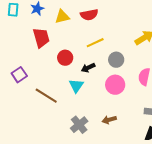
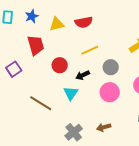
purple square: (19, 75) -> (14, 69), moved

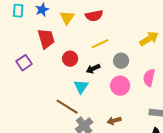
yellow triangle: (57, 24) -> (67, 18), turned -42
brown line: (41, 103) -> (67, 107), moved

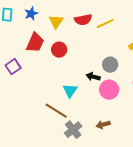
red trapezoid: (46, 39) -> (35, 43), turned 40
yellow line: (100, 44) -> (105, 24), moved
red circle: (70, 59) -> (59, 50), moved
black arrow: (93, 69) -> (93, 77), moved, turned 40

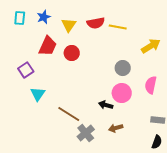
yellow line: (105, 24) -> (118, 27), turned 36
black arrow: (93, 77) -> (106, 105), moved
cyan triangle: (70, 91) -> (38, 94), moved

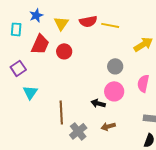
cyan rectangle: (20, 18) -> (16, 29), moved
brown line: (69, 114) -> (61, 112), turned 55

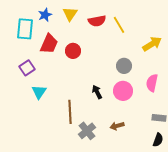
yellow triangle: (61, 23) -> (70, 14), moved
yellow line: (110, 25) -> (119, 25), turned 48
cyan rectangle: (16, 29) -> (25, 29), size x1.5
black arrow: (98, 103) -> (97, 92), moved, turned 48

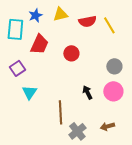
yellow triangle: (70, 14) -> (60, 14), turned 42
red circle: (73, 51) -> (71, 53), moved

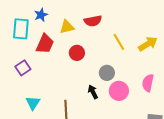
yellow triangle: (60, 14) -> (67, 27), moved
yellow line: (109, 25) -> (119, 42), moved
gray circle: (114, 66) -> (107, 73), moved
cyan triangle: (29, 92) -> (33, 103), moved

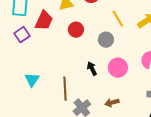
purple square: (23, 68) -> (22, 35), moved
gray circle: (107, 73) -> (106, 40), moved

